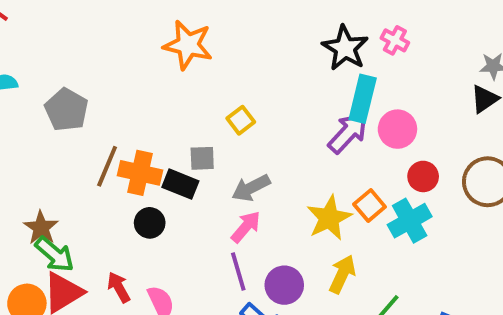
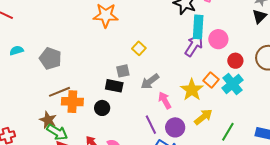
brown line: (107, 166) -> (59, 92), moved, turned 55
orange cross: (140, 173) -> (72, 102), moved
pink arrow: (246, 227) -> (165, 100), moved, turned -60
yellow arrow: (342, 274) -> (203, 117), turned 36

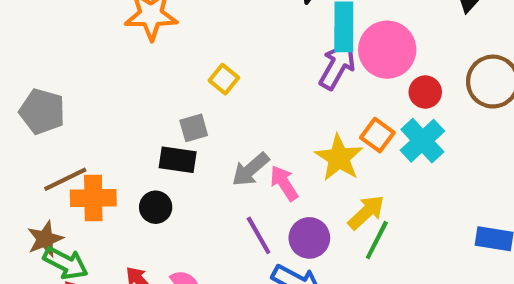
pink circle: (218, 39) -> (387, 50), size x1.4
gray arrow: (150, 82) -> (250, 169), moved
brown star: (48, 120) -> (45, 239), turned 30
green line: (228, 132) -> (377, 240), moved

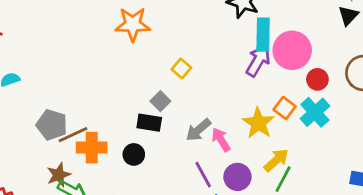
gray pentagon: (42, 111) -> (52, 125), moved
gray square: (194, 128) -> (160, 101), turned -30

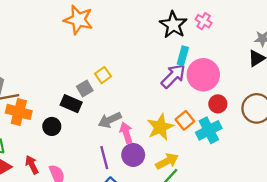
cyan rectangle: (263, 35) -> (183, 56), size x0.7
yellow square: (181, 69) -> (103, 75), moved
purple circle: (237, 177) -> (133, 155), moved

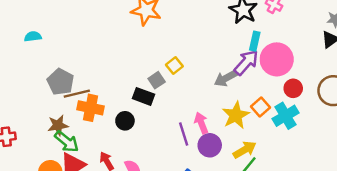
gray arrow: (110, 120) -> (226, 78), moved
purple line: (104, 158) -> (184, 134), moved

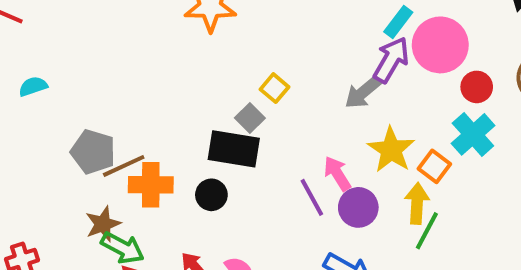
cyan rectangle: (255, 41) -> (398, 22), turned 36
black rectangle: (143, 96) -> (234, 149), size x1.4
orange square: (261, 107) -> (434, 166), moved
yellow arrow: (245, 150) -> (417, 203), turned -45

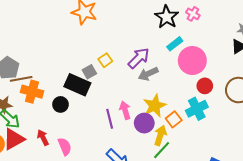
purple arrow: (391, 60) -> (139, 58), moved
purple circle: (358, 207) -> (144, 123), moved

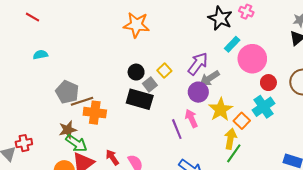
black circle: (60, 104) -> (136, 72), moved
purple circle: (144, 123) -> (198, 92), moved

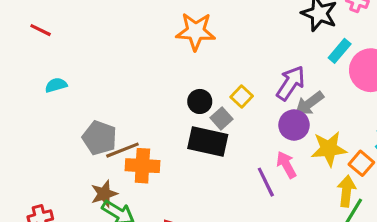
yellow star: (221, 110) -> (329, 149), turned 30

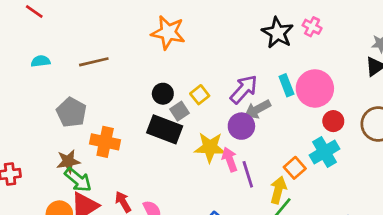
cyan rectangle: (340, 51) -> (286, 85), moved, turned -70
yellow star: (329, 149) -> (210, 147), moved
brown line: (122, 150) -> (94, 62), moved
purple line: (266, 182) -> (248, 174), moved

